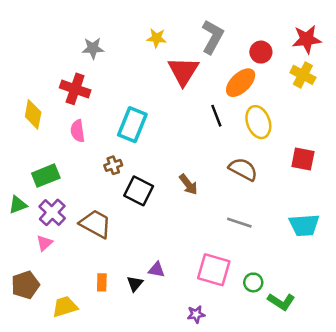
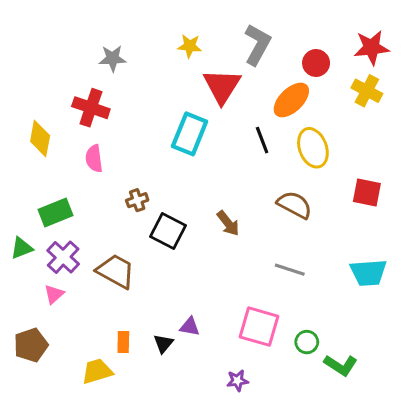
cyan rectangle: (132, 125) -> (190, 134), moved
yellow trapezoid: (65, 307) -> (97, 371), moved

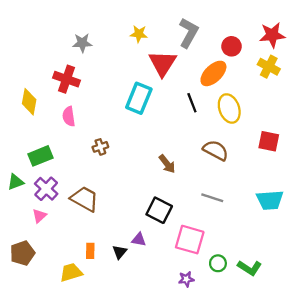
black square: (168, 231) -> (159, 210), moved
green circle: (307, 342) -> (218, 263), moved
purple star: (237, 381) -> (186, 279), moved

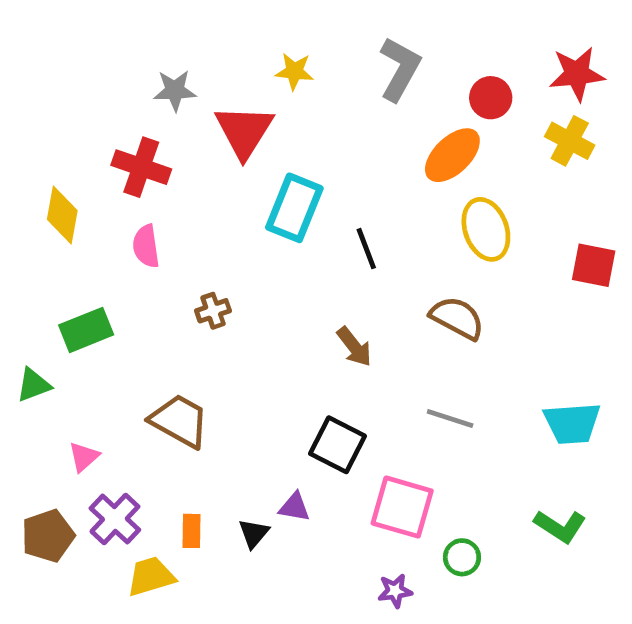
red triangle: (163, 63) -> (244, 131), moved
black line: (192, 103) -> (366, 249), moved
red square: (269, 141) -> (594, 265), moved
purple cross: (46, 189) -> (115, 519), moved
green L-shape: (250, 268) -> (560, 526), moved

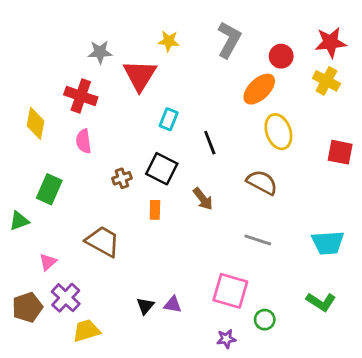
cyan rectangle: (294, 208) -> (169, 119), size x0.6
green rectangle: (86, 330) -> (49, 189), turned -44
black square: (338, 445) -> (162, 169), moved
purple triangle: (294, 507) -> (173, 305), moved
orange rectangle: (192, 531) -> (155, 210), moved

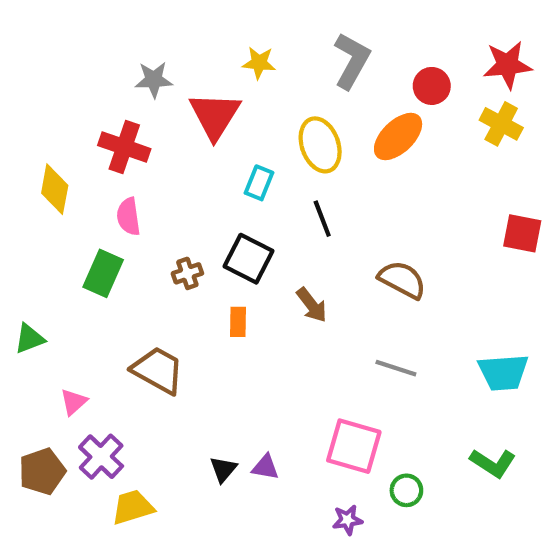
yellow ellipse: (278, 132) -> (320, 145), moved
green rectangle: (49, 189) -> (103, 273), moved

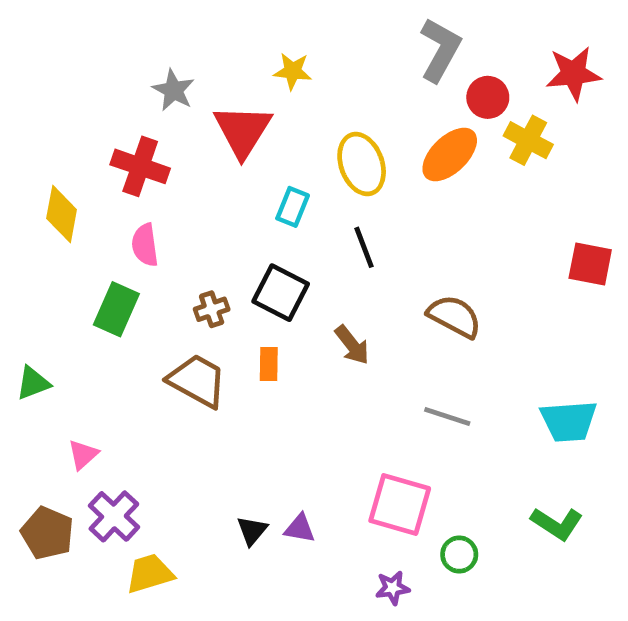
gray L-shape: (352, 61) -> (440, 50), moved
gray star: (154, 80) -> (173, 90), turned 30
yellow cross: (501, 124) -> (528, 140), moved
brown trapezoid: (158, 370) -> (197, 381), moved
brown pentagon: (42, 471) -> (47, 533), turned -30

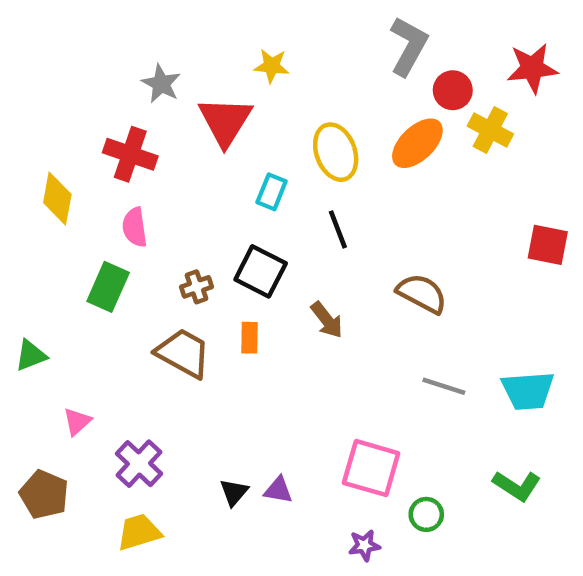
gray line: (447, 416) -> (444, 386), moved
purple cross: (114, 516) -> (139, 464), moved

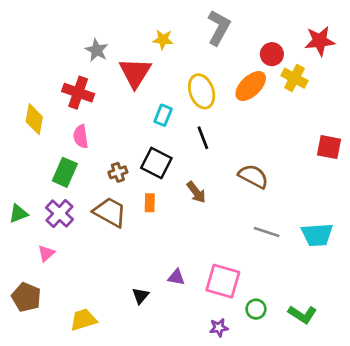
gray L-shape: (409, 46) -> (219, 28), moved
purple cross: (139, 464) -> (59, 213), moved
green L-shape: (517, 486) -> (302, 314), moved
purple triangle: (278, 490) -> (176, 277), moved

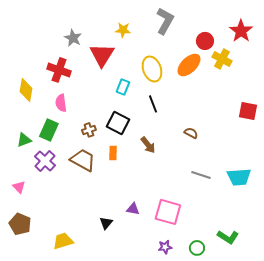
red star: (320, 41) -> (241, 31), turned -30
brown semicircle: (253, 176) -> (191, 133), size x0.6
green triangle: (18, 213) -> (24, 140), moved
pink triangle: (46, 253) -> (19, 187), moved, turned -32
green circle: (256, 309) -> (197, 248), moved

